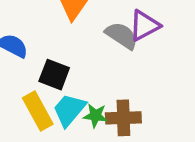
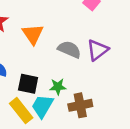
purple triangle: (144, 25) -> (98, 50), moved
green star: (95, 116) -> (58, 87), moved

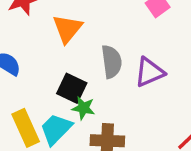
gray semicircle: (69, 49) -> (112, 62), turned 45
black square: (28, 84) -> (72, 88), moved

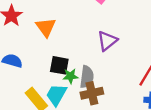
gray semicircle: (112, 62) -> (87, 77), moved, turned 30

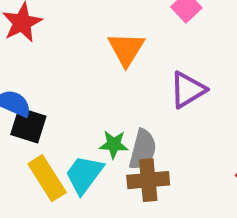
orange triangle: (46, 27) -> (126, 49), moved
black square: (59, 65) -> (28, 125), moved

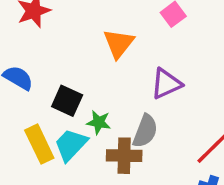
black square: (28, 125) -> (67, 101), moved
gray semicircle: (143, 149) -> (145, 131), moved

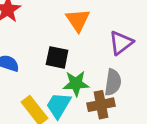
black square: (67, 101) -> (57, 57), moved
green star: (99, 122) -> (76, 84), size x1.4

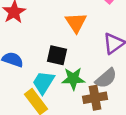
gray semicircle: (113, 82) -> (106, 78), turned 40
cyan trapezoid: (59, 105) -> (43, 82), moved

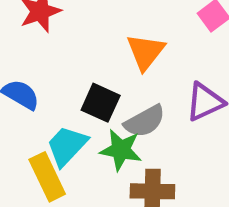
gray semicircle: (106, 78) -> (145, 121), moved

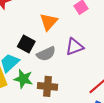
green star: (121, 150) -> (23, 79), moved

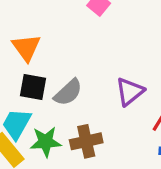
orange triangle: (49, 22) -> (26, 48), moved
purple triangle: (74, 47) -> (130, 92), moved

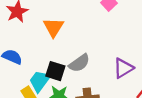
black square: (33, 87) -> (55, 71), moved

